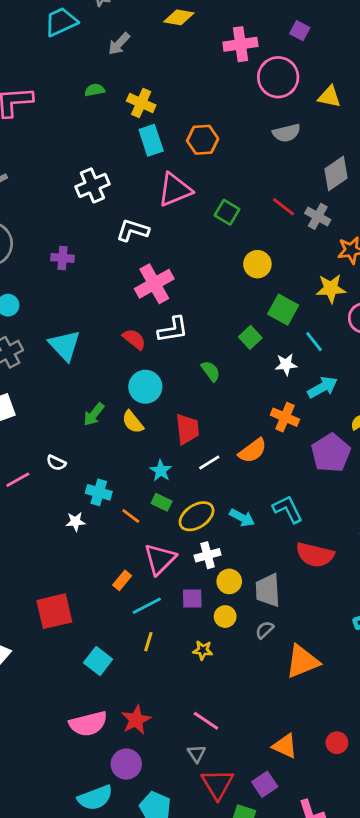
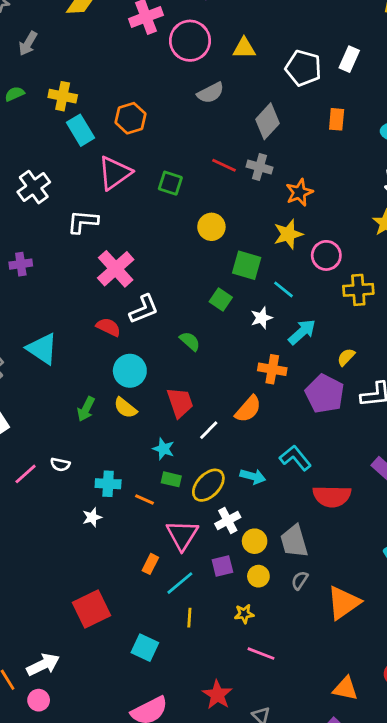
pink line: (18, 480) -> (26, 474), moved
red star: (136, 720) -> (217, 695), moved
pink line: (206, 721) -> (261, 654), moved

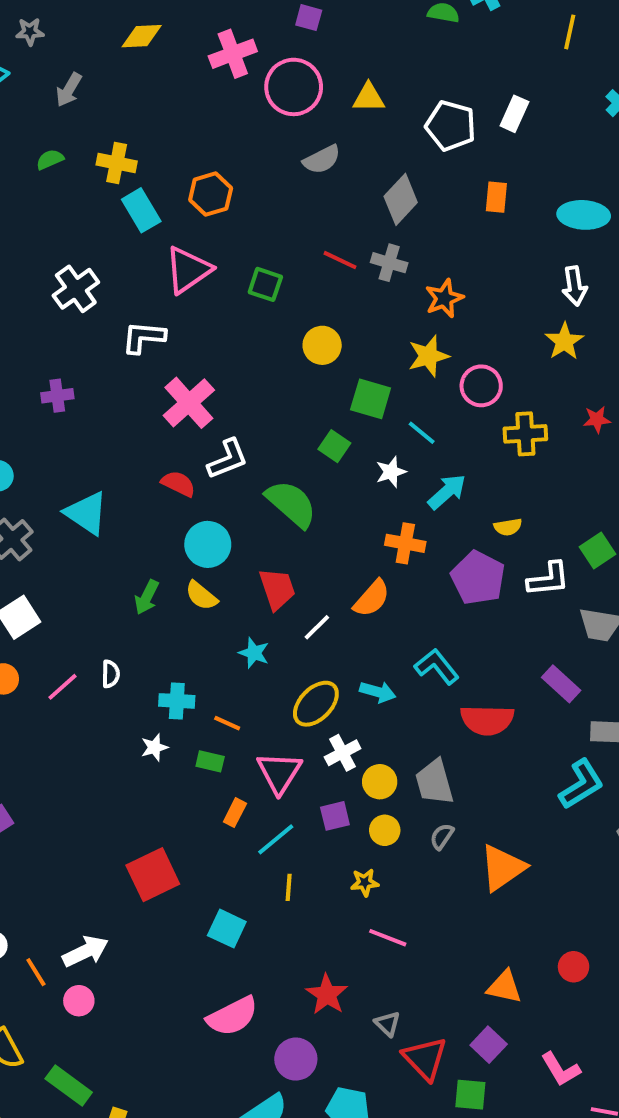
green semicircle: (190, 341) -> (291, 504), size x1.8
yellow semicircle: (346, 357) -> (508, 527), turned -144
white semicircle: (60, 464) -> (111, 674), turned -102
green rectangle: (171, 479) -> (210, 761), moved

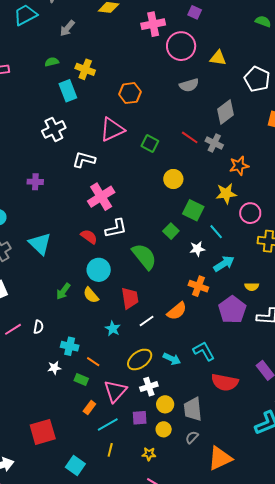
cyan rectangle: (141, 210) -> (68, 91), moved

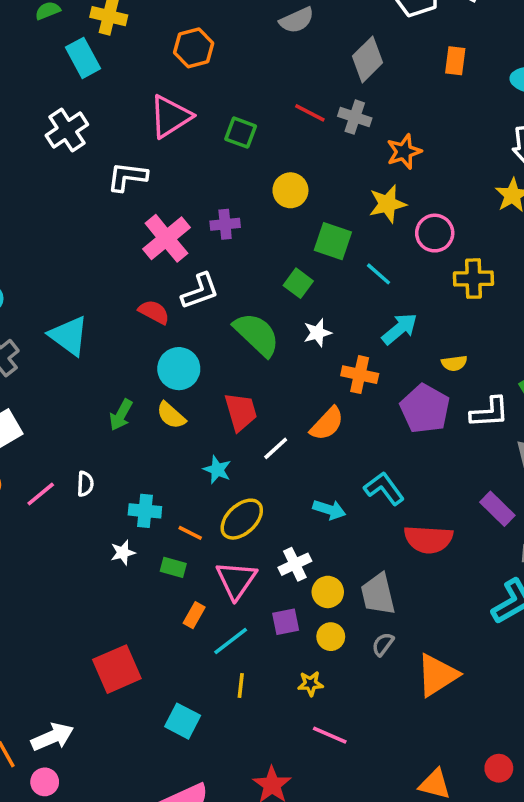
purple cross: (35, 182) -> (225, 224), moved
white star: (197, 249) -> (317, 333), moved
yellow ellipse: (140, 359) -> (242, 519), moved

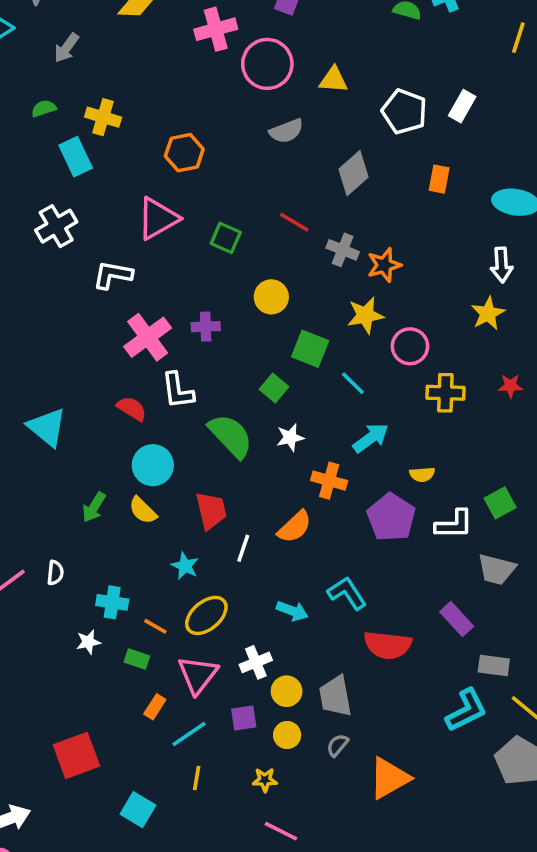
gray cross: (355, 117) -> (343, 250), moved
white L-shape: (200, 291) -> (178, 391), turned 99
white line: (276, 448) -> (243, 548), turned -32

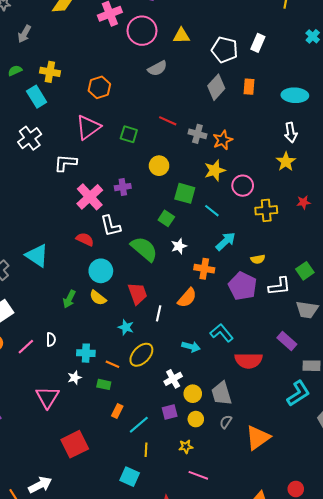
gray diamond: (354, 173) -> (216, 87), moved
pink triangle: (198, 675) -> (47, 397), moved
cyan square: (138, 810) -> (130, 477), moved

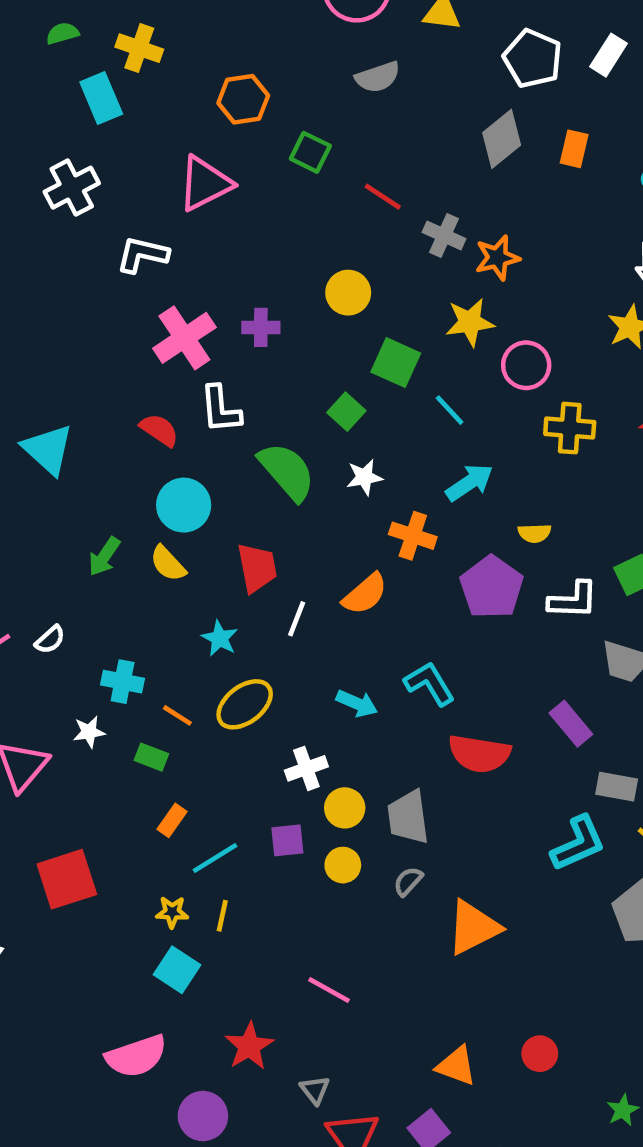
green square: (129, 134) -> (310, 152), moved
white semicircle: (51, 339) -> (50, 640), turned 40
yellow star: (186, 447) -> (172, 912), moved

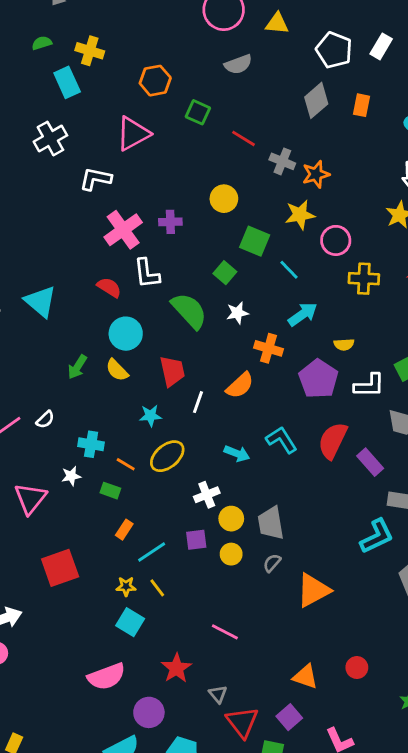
cyan star: (220, 638) -> (151, 416), turned -30
red semicircle: (479, 754) -> (333, 441), moved, turned 108
yellow line: (222, 916) -> (157, 588), turned -48

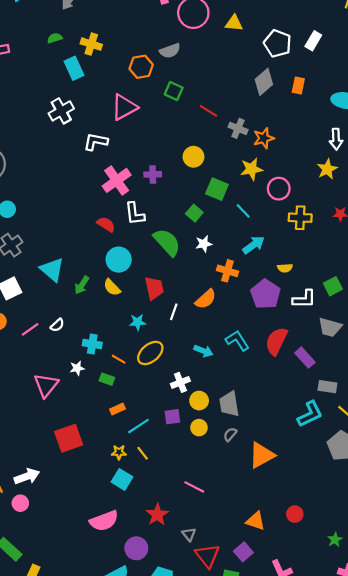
gray semicircle: (238, 64) -> (170, 51), moved
cyan triangle: (40, 301) -> (52, 270), moved
orange rectangle: (124, 530) -> (118, 409), turned 32

